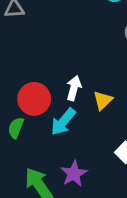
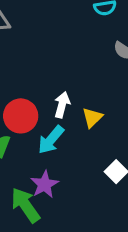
purple star: (74, 174) -> (45, 184), moved

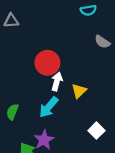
red circle: (21, 116) -> (47, 63), moved

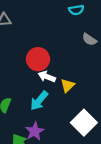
white arrow: (57, 81) -> (47, 77), turned -84
white square: (96, 131) -> (84, 123), size x1.6

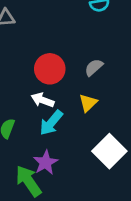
gray semicircle: (89, 39) -> (94, 67), moved, turned 104
white arrow: (47, 77) -> (43, 100), moved

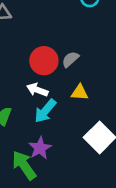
gray semicircle: (94, 67) -> (70, 59), moved
yellow triangle: (88, 103) -> (80, 92), turned 48

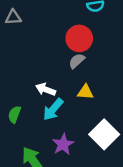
red circle: (44, 61) -> (79, 38), moved
purple star: (40, 148) -> (63, 144), moved

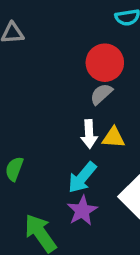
white arrow: (46, 89) -> (89, 134), moved, turned -114
cyan arrow: (53, 109) -> (82, 178), moved

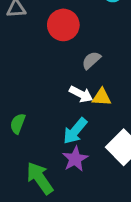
red circle: (105, 63) -> (63, 25), moved
white arrow: (89, 134) -> (81, 94), turned -60

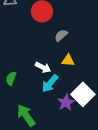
white arrow: (81, 94) -> (43, 67), moved
purple star: (75, 159) -> (66, 102), moved

